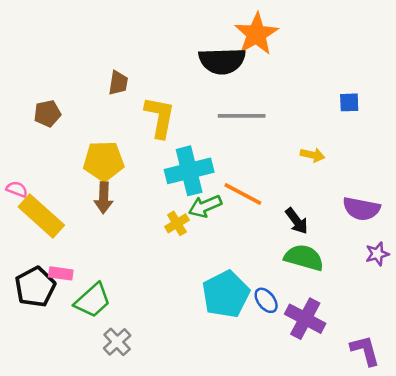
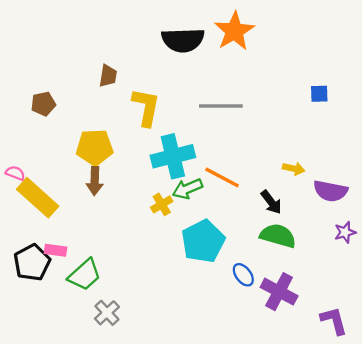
black semicircle: (222, 61) -> (183, 40), moved
yellow arrow: (313, 155) -> (294, 169), moved
cyan pentagon: (226, 294) -> (203, 241), moved

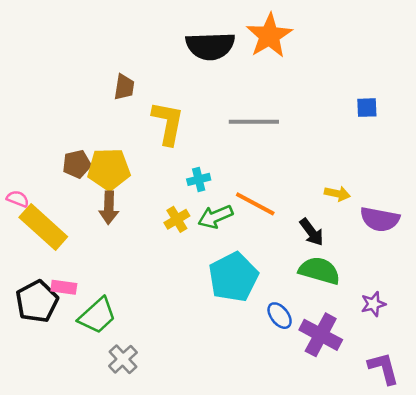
brown pentagon: (43, 104) -> (77, 164), moved
cyan cross: (173, 156) -> (199, 179), size x0.5
yellow cross: (162, 204) -> (177, 219), moved
purple star: (345, 232) -> (373, 304), moved

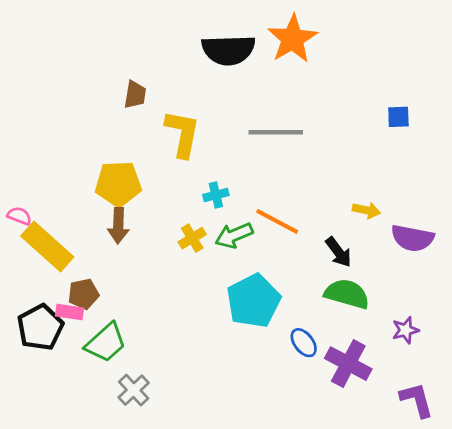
brown pentagon: (77, 164) -> (83, 294), moved

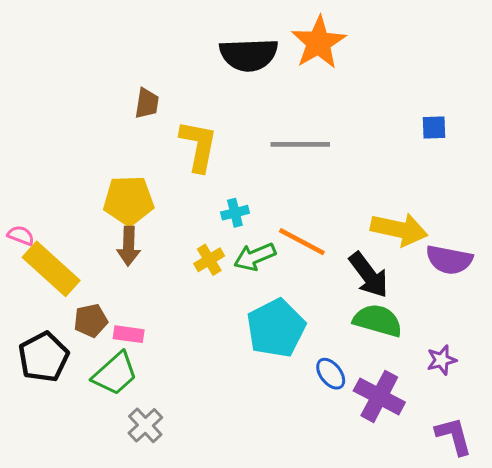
yellow arrow: (366, 210) -> (399, 229), size x1.8
black arrow: (339, 252) -> (369, 275), size x1.4
pink rectangle: (70, 312) -> (129, 334), moved

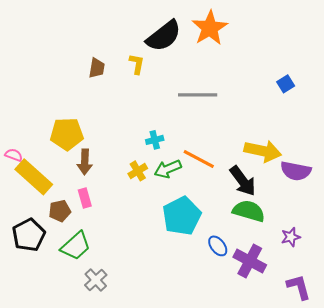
black semicircle: (249, 55) -> (164, 36), turned -36
blue square: (434, 128) -> (286, 84), turned -30
yellow L-shape: (199, 146) -> (137, 64), moved, size x0.6
yellow pentagon: (129, 201) -> (67, 134), moved
pink rectangle: (129, 334) -> (85, 198), moved, turned 66

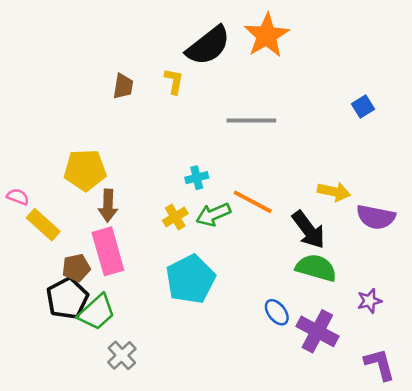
yellow arrow: (263, 151) -> (334, 192), size x0.7
yellow rectangle: (34, 177) -> (43, 225), size x0.7
pink rectangle: (85, 198) -> (108, 251), size x1.8
cyan pentagon: (182, 216) -> (190, 279), moved
black pentagon: (29, 235) -> (67, 298), moved

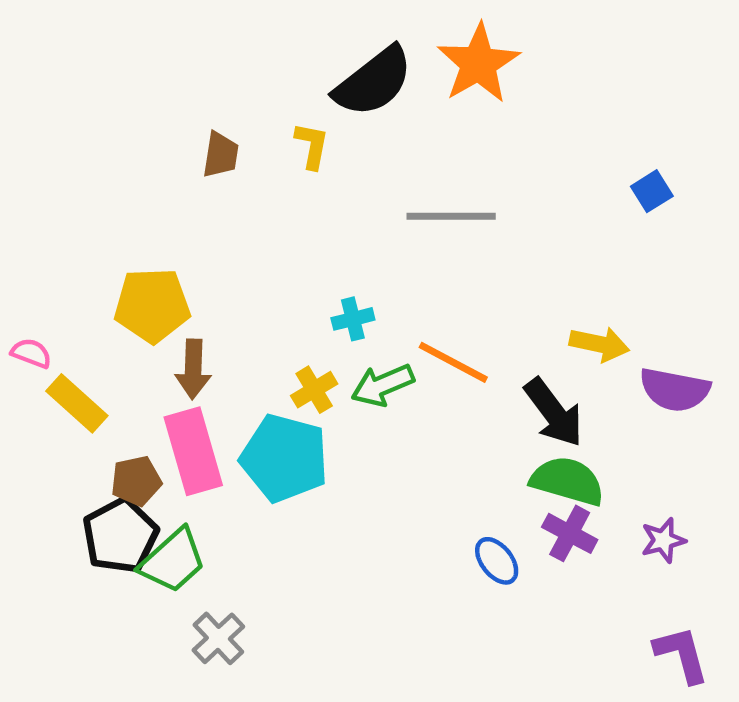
cyan pentagon: (190, 279) -> (284, 458), moved, turned -30
purple cross: (317, 331) -> (570, 533), moved, size x0.7

